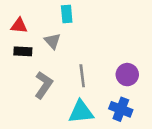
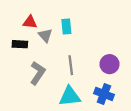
cyan rectangle: (67, 14) -> (66, 27), moved
red triangle: (19, 26) -> (30, 22), moved

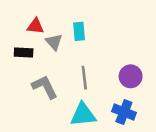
gray L-shape: (38, 73) -> (45, 87), turned -60

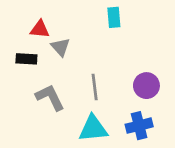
cyan rectangle: (79, 31) -> (114, 17), moved
blue cross: (124, 112) -> (139, 126), turned -35

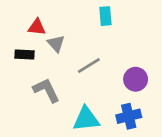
gray line: (95, 87) -> (89, 65), moved, turned 65

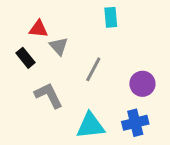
black rectangle: (24, 55) -> (25, 58), turned 48
gray line: (89, 65) -> (93, 69), turned -30

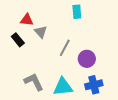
purple circle: (142, 84) -> (87, 59), moved
gray L-shape: (49, 95) -> (34, 82), moved

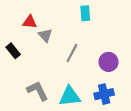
black rectangle: (18, 40) -> (13, 51), moved
purple circle: (87, 59) -> (109, 62), moved

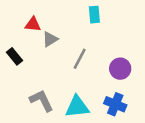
gray triangle: (45, 35) -> (50, 39), turned 40
blue cross: (104, 94) -> (115, 104), turned 36

